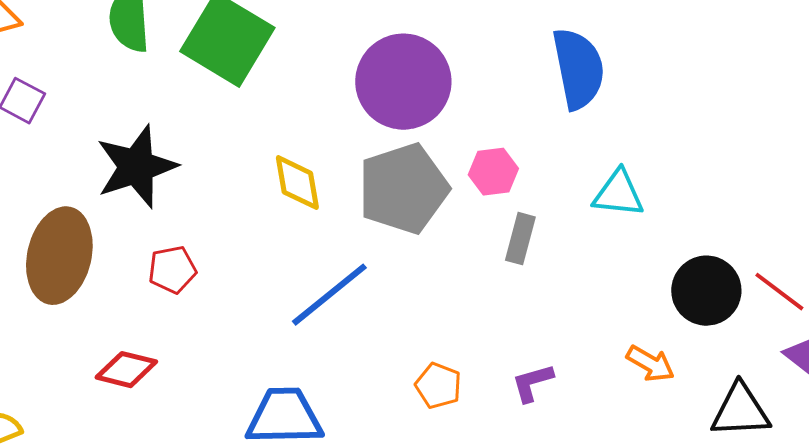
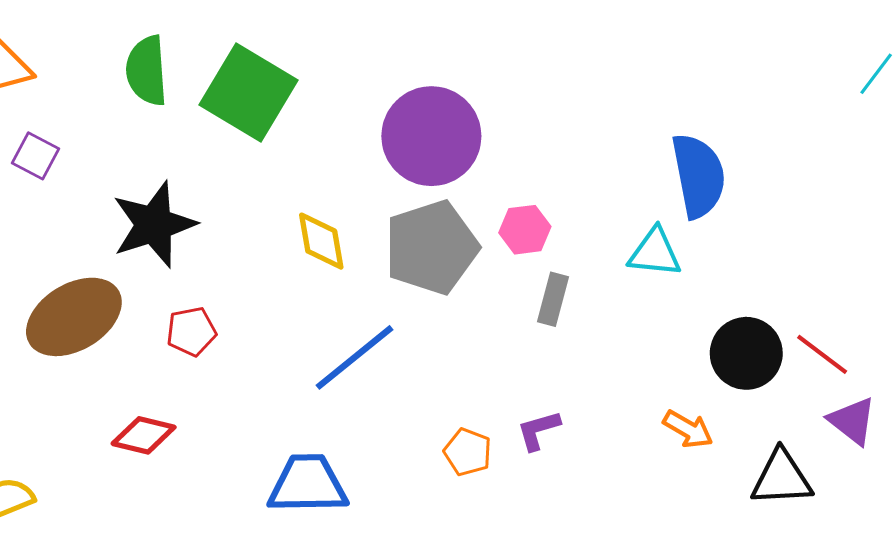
blue semicircle: (578, 69) -> (698, 176), moved
brown ellipse: (59, 256) -> (74, 317), turned 46
purple L-shape: (532, 383) -> (538, 430), moved

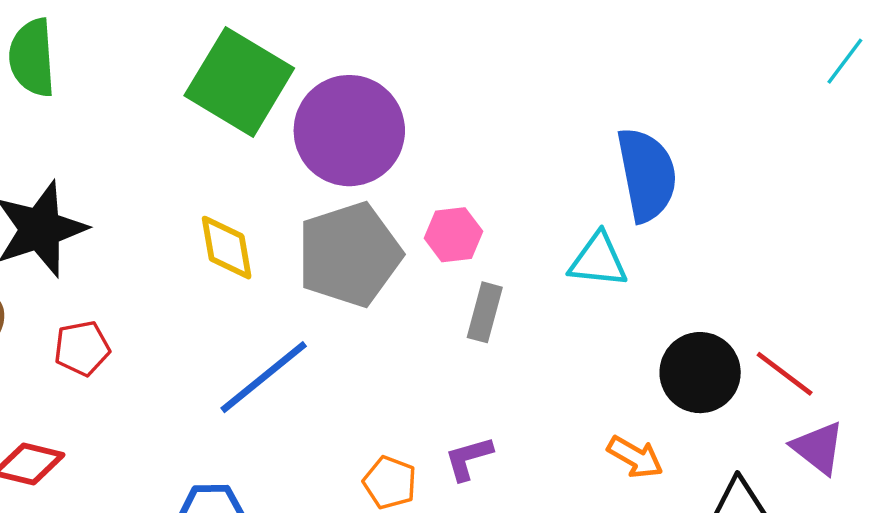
green square: (248, 92) -> (239, 82), moved

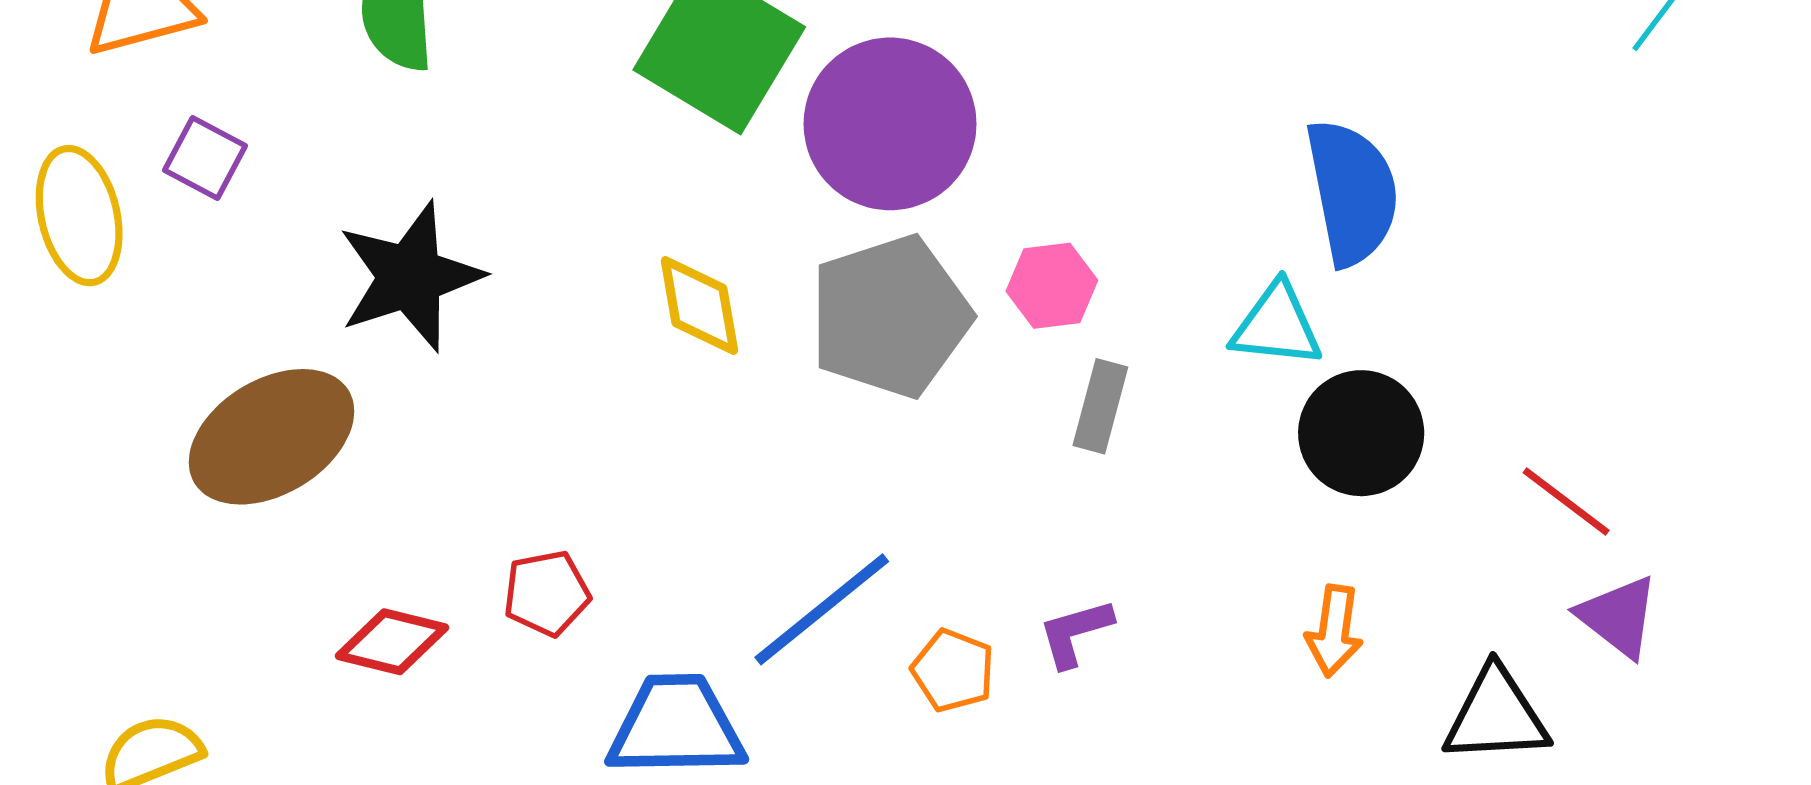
red pentagon: (82, 348) -> (547, 593), moved
black circle: (700, 373) -> (1361, 433), moved
blue line: (264, 377) -> (822, 609), moved
orange arrow: (635, 457) -> (1334, 631), turned 68

